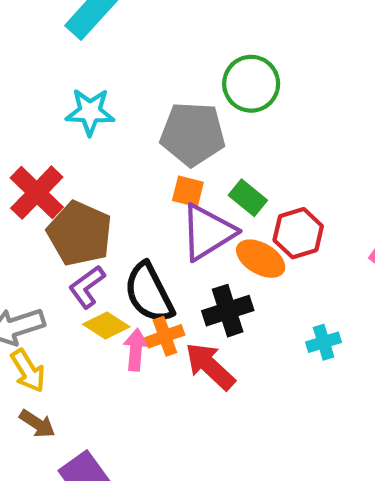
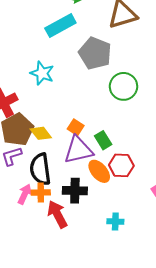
gray pentagon: (193, 134) -> (95, 53), moved
yellow diamond: (106, 325) -> (41, 133), moved

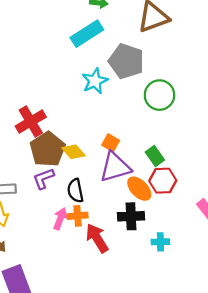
cyan star: (42, 73) -> (95, 81), moved, turned 30
green rectangle: (103, 140) -> (155, 156), moved
black semicircle: (40, 169) -> (75, 191), size x0.7
black cross: (75, 191) -> (131, 216), moved

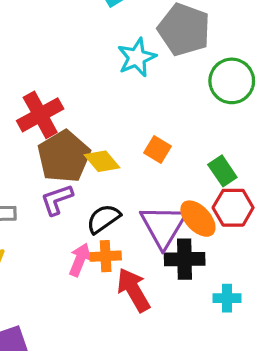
purple triangle: (115, 167) -> (163, 226), moved, turned -44
black semicircle: (75, 191) -> (103, 219), turned 65

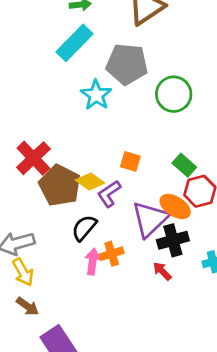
purple L-shape: (57, 200) -> (109, 194), moved
black semicircle: (103, 219) -> (84, 228), moved
purple triangle: (163, 226) -> (150, 219), turned 30
red arrow: (133, 290) -> (162, 271), moved, size x0.6

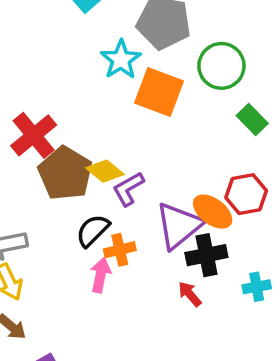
orange square: (130, 161) -> (159, 92), moved, size x1.8
green rectangle: (184, 165) -> (252, 119), moved
orange cross: (112, 254) -> (120, 250), moved

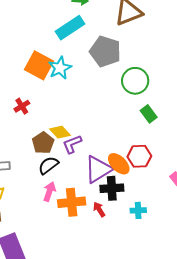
cyan star: (121, 60) -> (60, 68), moved
orange square: (159, 92) -> (39, 65), moved
red cross: (34, 135) -> (22, 106), size x0.6
brown pentagon: (65, 173) -> (43, 143), moved, size x0.7
orange cross: (120, 250) -> (72, 202), moved, size x1.5

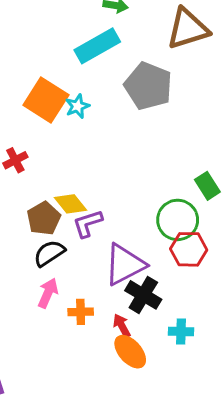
cyan star: (60, 68) -> (77, 106), size x0.7
green circle: (135, 81) -> (178, 220), moved
orange ellipse: (119, 164) -> (130, 352), moved
black cross: (112, 188) -> (143, 295), turned 30
orange cross: (72, 202) -> (81, 312), size x0.6

